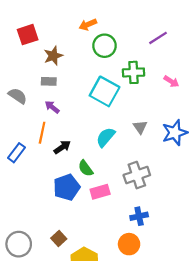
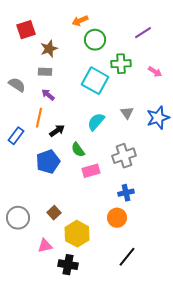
blue pentagon: (67, 187) -> (48, 162), moved

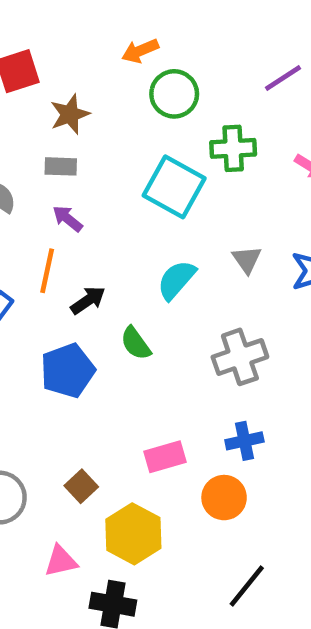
pink rectangle: (91, 171) -> (165, 457), moved

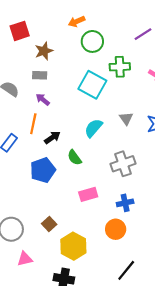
pink rectangle: (165, 457) -> (88, 194), moved
pink triangle: (61, 561) -> (25, 259), moved

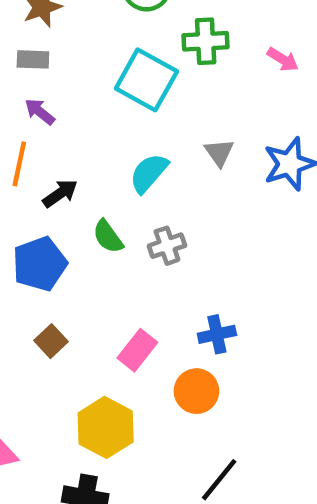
gray cross: (123, 164) -> (167, 246), moved, size x0.7
pink rectangle: (88, 194) -> (137, 350), moved, turned -36
brown square: (49, 224) -> (51, 341), moved

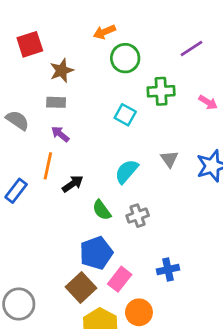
cyan square: (146, 80) -> (125, 115), size x0.6
blue pentagon: (40, 264) -> (96, 253), moved
brown square: (51, 341) -> (81, 287), moved, size x1.5
orange circle: (196, 391) -> (139, 312), moved

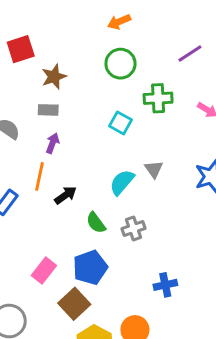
orange arrow: (104, 32) -> (119, 22), moved
purple arrow: (60, 134) -> (53, 143), turned 72
gray triangle: (169, 159) -> (154, 169), moved
pink rectangle: (120, 279) -> (44, 270), moved

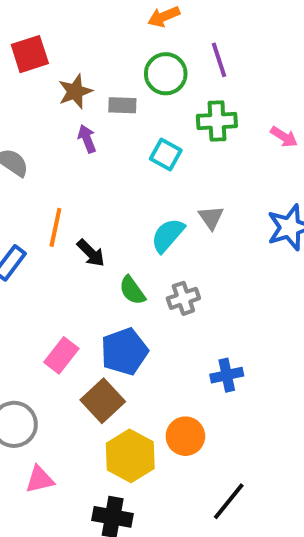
purple line: (190, 54) -> (219, 60), moved, turned -75
gray rectangle: (48, 110) -> (122, 105), moved
purple arrow: (53, 143) -> (87, 139), moved, turned -42
black arrow: (66, 195) -> (91, 253), turned 80

